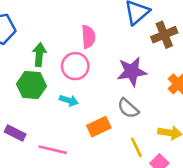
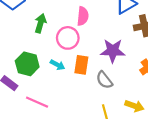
green hexagon: (31, 85) -> (27, 64), moved
orange rectangle: (99, 127) -> (81, 65), moved, turned -66

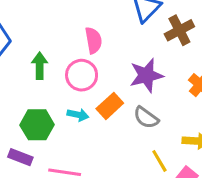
orange rectangle: (81, 65) -> (110, 106), turned 54

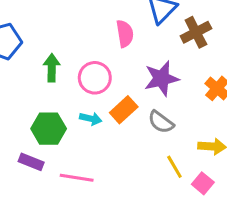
pink semicircle: (93, 40) -> (125, 34), moved

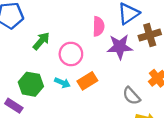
green arrow: (52, 68) -> (41, 41), turned 30
purple star: (162, 79) -> (120, 47), moved
gray semicircle: (161, 122) -> (131, 96), moved

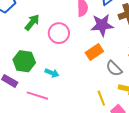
orange rectangle: (87, 81) -> (94, 52), moved
cyan arrow: (62, 83) -> (52, 73), moved

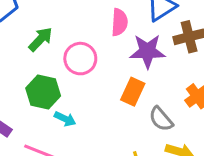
orange rectangle: (94, 52) -> (133, 92), turned -36
green hexagon: (24, 61) -> (43, 92), moved

